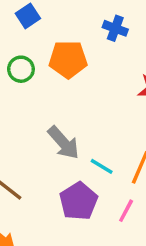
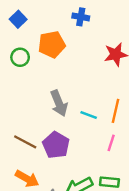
gray arrow: (63, 143) -> (59, 103), turned 30
purple pentagon: (78, 201) -> (56, 145), moved

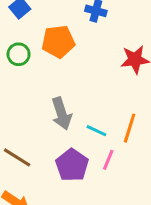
pink line: (111, 143) -> (108, 160), moved
purple pentagon: (56, 145) -> (72, 165), moved

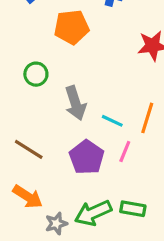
green circle: (19, 54) -> (36, 74), moved

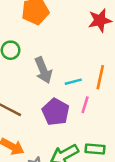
cyan line: (112, 121) -> (73, 82), turned -35

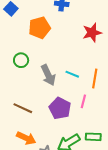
cyan line: (73, 82) -> (72, 74), moved, turned 40

